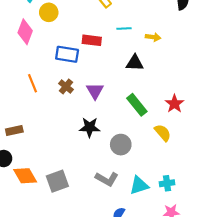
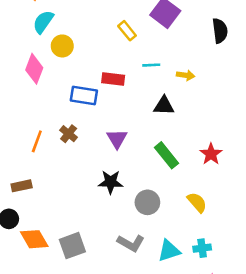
orange line: (33, 83) -> (37, 141), moved, turned 42
brown cross: (66, 87) -> (69, 134), moved
yellow semicircle: (163, 133) -> (197, 202), moved

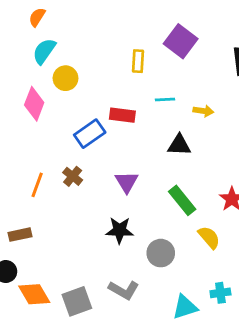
yellow rectangle: (127, 31) -> (138, 61), turned 42
blue rectangle: (84, 96) -> (90, 134), turned -44
yellow semicircle: (197, 202) -> (209, 237), moved
gray L-shape: (131, 243) -> (124, 290), moved
cyan cross: (202, 248) -> (220, 293), moved

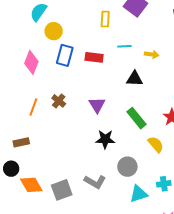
pink diamond: (34, 104) -> (31, 62), moved
blue rectangle: (90, 134) -> (65, 55), moved, turned -40
black star: (120, 230) -> (105, 139), moved
gray circle: (161, 253) -> (127, 167), moved

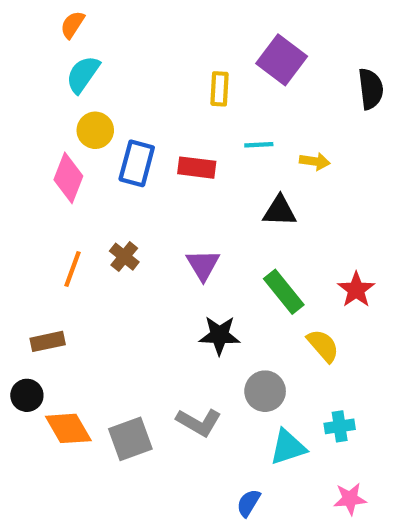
yellow circle: (54, 31) -> (95, 130), moved

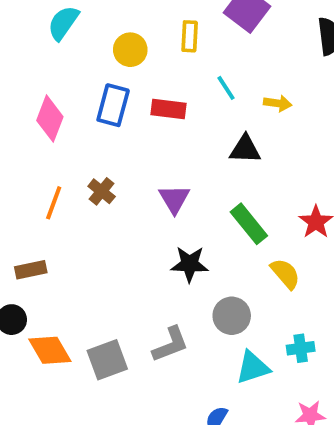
yellow circle: (95, 130) -> (130, 50), moved
cyan line: (259, 145) -> (226, 88), turned 60
gray L-shape: (199, 422) -> (170, 344), turned -51

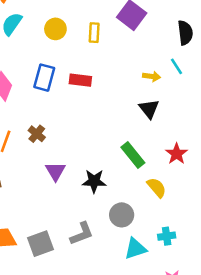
yellow circle: (130, 50) -> (55, 29), moved
cyan line: (226, 88) -> (177, 66), moved
black triangle: (245, 149) -> (149, 109), moved, turned 50
purple triangle: (174, 199) -> (55, 171), moved

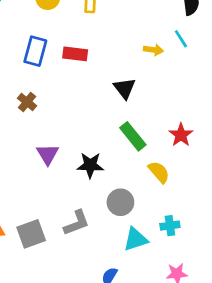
black triangle: (149, 109) -> (125, 88), moved
brown cross: (37, 134) -> (27, 102), moved

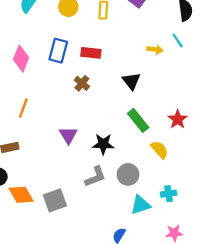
brown cross: (27, 102) -> (82, 83), moved
gray L-shape: (77, 223) -> (95, 177), moved

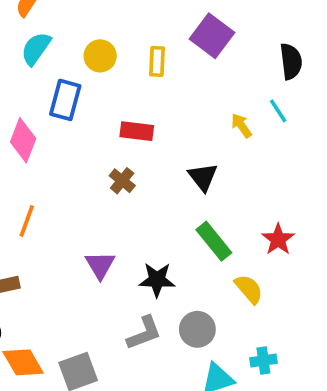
yellow arrow: (155, 50) -> (241, 126), turned -133
blue rectangle: (58, 51) -> (65, 100), moved

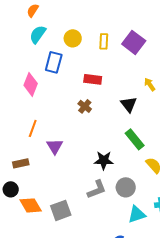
purple square: (212, 36) -> (134, 42), moved
yellow arrow: (241, 126) -> (150, 84), moved
purple triangle: (100, 265) -> (55, 146), moved

